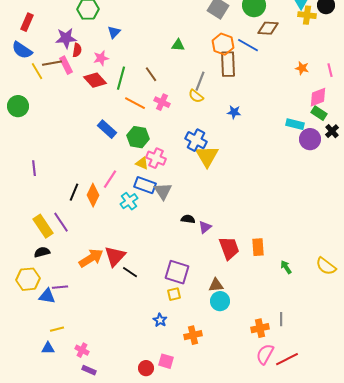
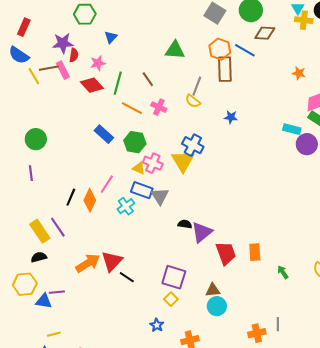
green triangle: (178, 45) -> (175, 50), size x1.5
green circle: (18, 106) -> (36, 139), moved
yellow triangle: (207, 156) -> (183, 161), moved
purple triangle: (205, 227) -> (202, 232), size x1.6
yellow square: (174, 294) -> (171, 299), turned -32

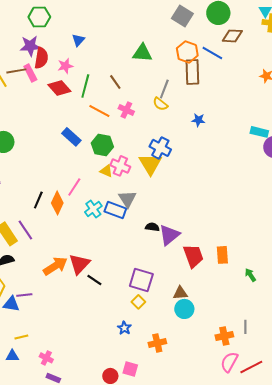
green hexagon: (85, 14) -> (39, 17), moved
red semicircle: (74, 55) -> (41, 58), size x1.5
blue rectangle: (142, 190) -> (115, 210), moved

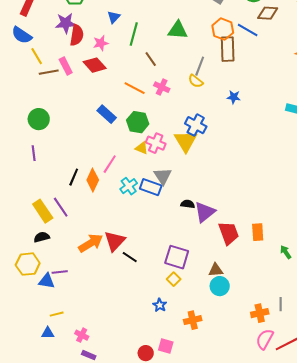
brown line: (16, 71) -> (49, 72), moved
pink rectangle: (30, 73) -> (66, 66), moved
green line: (85, 86) -> (134, 34), moved

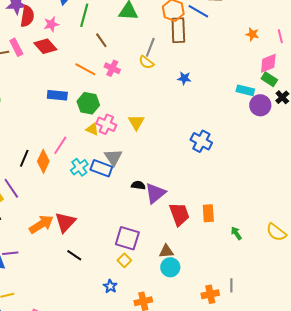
blue rectangle: (107, 114) -> (57, 95), turned -36
blue cross: (196, 125) -> (201, 141), moved
yellow triangle: (186, 141) -> (136, 122), size x0.7
black line: (130, 257) -> (74, 255), moved

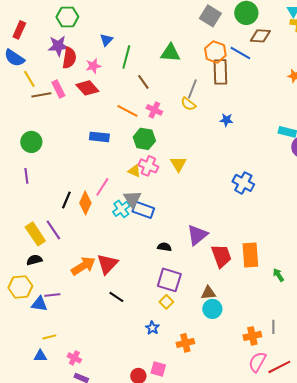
green hexagon: (88, 103) -> (144, 139), moved
gray triangle: (113, 157) -> (132, 199), moved
black semicircle: (138, 185) -> (164, 247), moved
orange rectangle: (208, 213) -> (250, 255), size x1.4

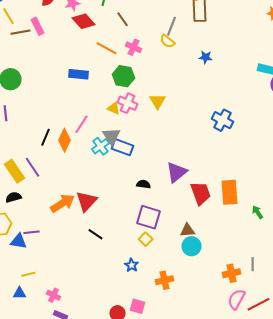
red diamond: (87, 88) -> (84, 21), moved

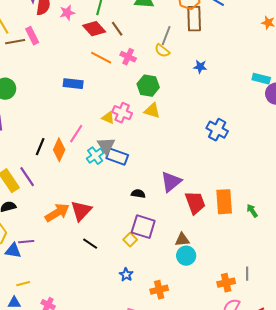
red diamond: (84, 21) -> (94, 29), moved
green hexagon: (124, 76) -> (148, 86), moved
yellow triangle: (158, 101) -> (152, 111), turned -42
green arrow: (258, 212) -> (252, 211), moved
yellow square: (146, 239) -> (130, 240), moved

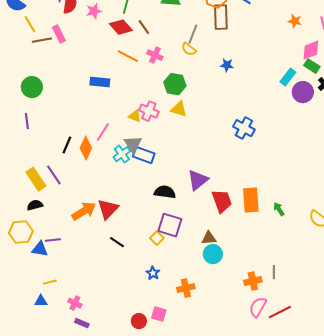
cyan rectangle: (261, 79) -> (288, 77), turned -66
black semicircle: (138, 194) -> (165, 192), size x1.5

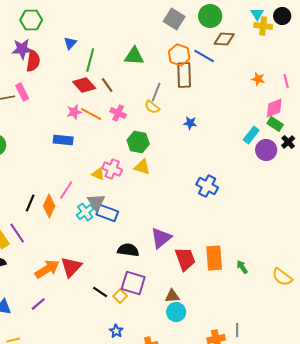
pink star: (94, 11) -> (74, 112), moved
purple line: (53, 240) -> (38, 304), moved, turned -35
black line: (117, 242) -> (100, 292), moved

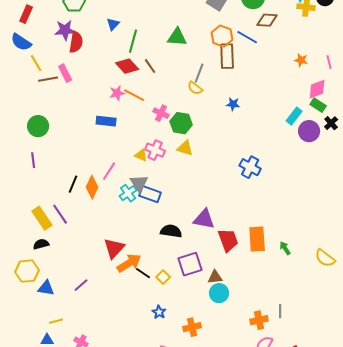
pink cross: (118, 113) -> (161, 113), moved
purple triangle: (161, 238) -> (204, 219), turned 50
orange arrow: (47, 269) -> (129, 263), moved
purple square: (133, 283) -> (190, 264), moved, turned -35

